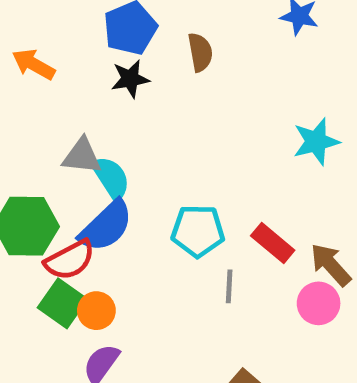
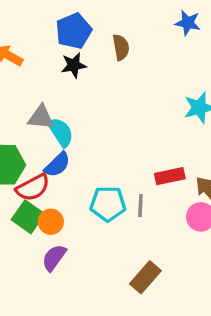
blue semicircle: (106, 226) -> (57, 165), size x0.7
cyan pentagon: (198, 231) -> (108, 204), moved
red rectangle: (273, 243) -> (170, 176), turned -52

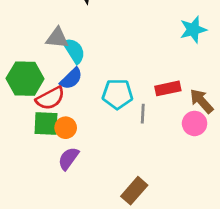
cyan pentagon: (108, 204) -> (117, 94), moved
green square: (28, 217) -> (46, 123), turned -32
brown rectangle: (145, 277) -> (134, 191), moved

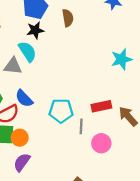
cyan semicircle: (74, 51) -> (27, 51), moved
blue semicircle: (71, 79) -> (24, 98), turned 90
pink circle: (195, 123) -> (101, 143), moved

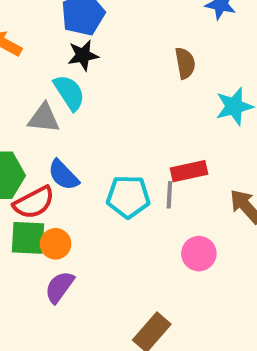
brown semicircle: (68, 18) -> (185, 63), moved
red rectangle: (101, 106) -> (189, 171), moved
gray line: (81, 126) -> (169, 195), moved

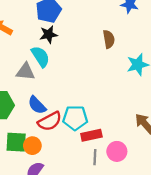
red rectangle: (189, 171) -> (91, 135), moved
gray line: (169, 195) -> (95, 157), moved
red semicircle: (34, 203) -> (50, 121), moved

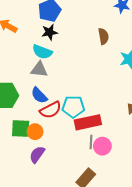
cyan semicircle: (40, 57) -> (42, 52), turned 144
gray triangle: (25, 72) -> (39, 69), moved
red rectangle: (91, 135) -> (88, 122), size x1.4
pink circle: (117, 151) -> (102, 146), moved

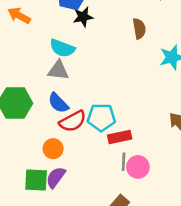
black star: (50, 32) -> (83, 17), moved
red rectangle: (88, 122) -> (120, 137), size x0.7
green square: (21, 129) -> (36, 180), moved

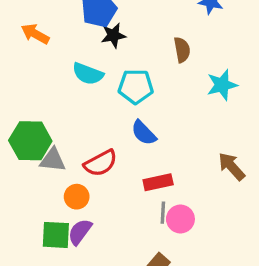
gray triangle: (58, 70) -> (53, 160), moved
blue semicircle: (58, 103) -> (144, 133), moved
cyan pentagon: (101, 117) -> (136, 87), moved

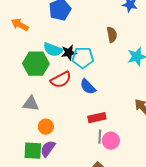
black star: (113, 35) -> (69, 53), moved
green hexagon: (30, 141) -> (36, 64), moved
red semicircle: (101, 163) -> (61, 80), moved

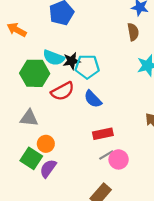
brown semicircle: (112, 35) -> (133, 32), moved
gray line: (100, 137) -> (106, 155), turned 56
green square: (33, 151) -> (31, 158), moved, turned 30

